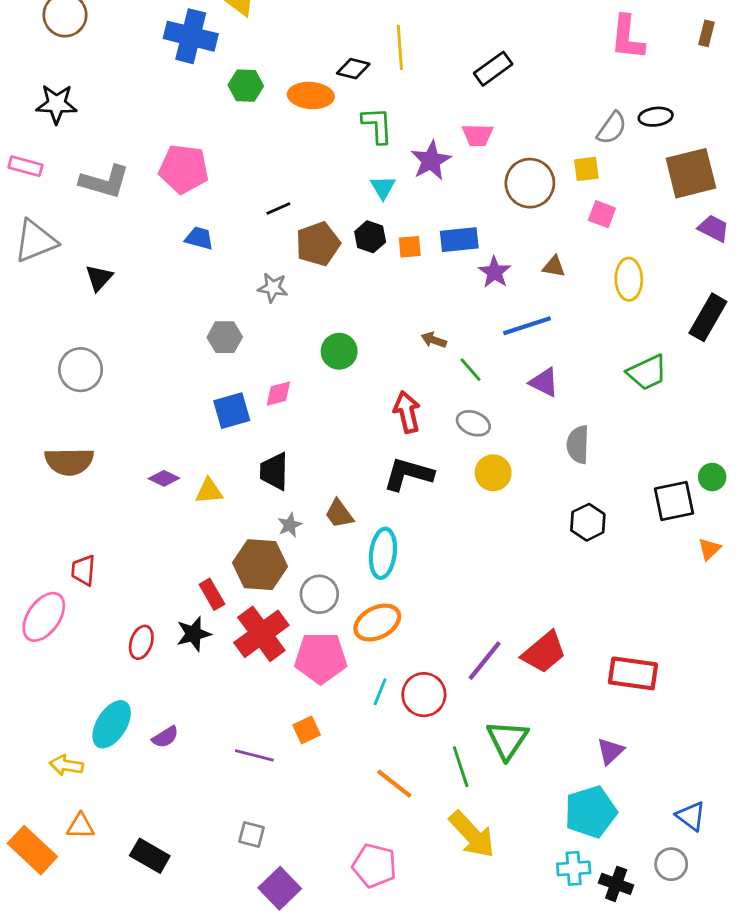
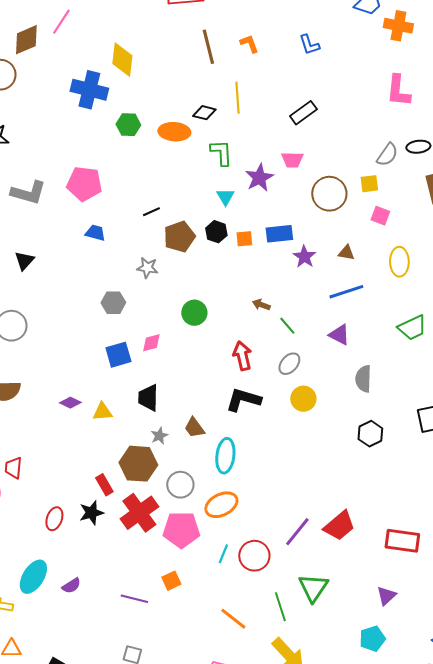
blue line: (527, 326) -> (346, 292), moved
gray ellipse: (473, 423) -> (289, 364), turned -70
cyan pentagon: (591, 812) -> (372, 639), size x0.7

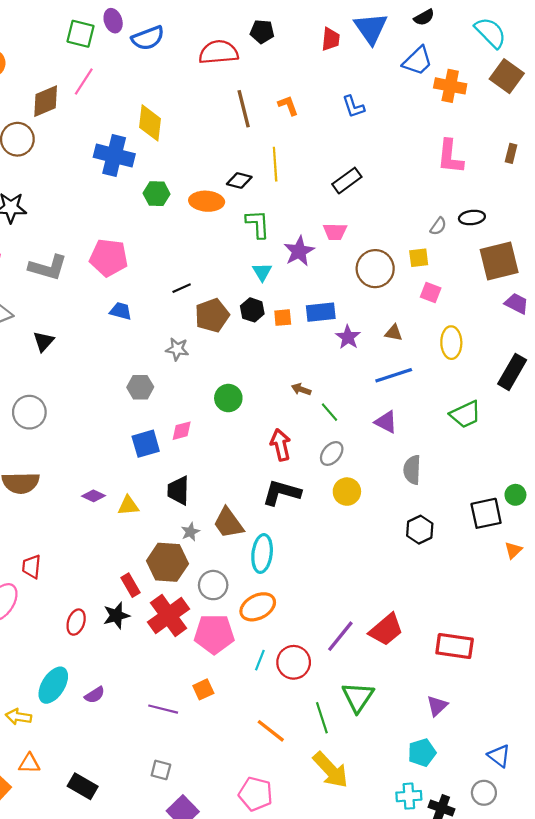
gray semicircle: (387, 155) -> (438, 226), size x0.7
brown trapezoid: (194, 428) -> (228, 523), size x1.4

